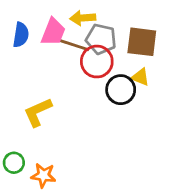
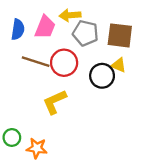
brown line: (73, 45) -> (36, 62), moved
red circle: (97, 62) -> (64, 63), moved
yellow L-shape: (38, 112) -> (55, 102), moved

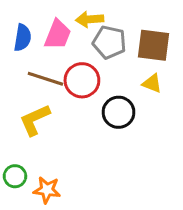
black circle: (102, 76) -> (119, 112), moved
yellow L-shape: (55, 102) -> (35, 120), moved

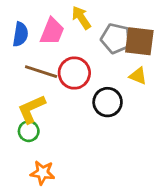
yellow arrow: (90, 19) -> (81, 18), turned 60
gray pentagon: (109, 42) -> (116, 38), moved
green circle: (15, 176) -> (29, 131), moved

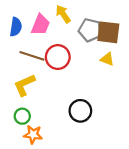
black circle: (108, 102) -> (80, 111), moved
green circle: (29, 131) -> (22, 116), moved

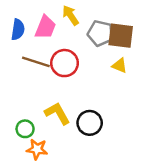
yellow L-shape: (24, 85) -> (57, 113), moved, turned 85

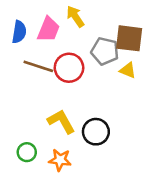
gray pentagon: (100, 33) -> (105, 51), moved
green circle: (25, 129) -> (27, 152), moved
orange star: (37, 149) -> (60, 160), moved

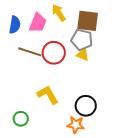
brown square: (129, 38) -> (88, 21), moved
yellow triangle: (128, 70) -> (83, 55), moved
black circle: (96, 132) -> (86, 106), moved
orange star: (60, 160) -> (76, 125), moved

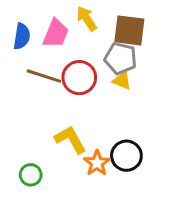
orange star: (76, 125) -> (97, 163), moved, turned 30

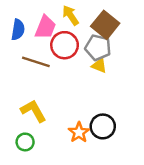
brown square: (129, 30) -> (105, 25), turned 32
red circle: (79, 78) -> (65, 45), moved
yellow L-shape: (70, 139) -> (33, 111), moved

